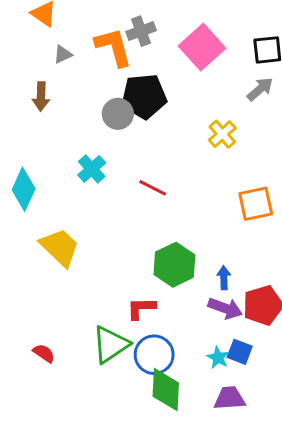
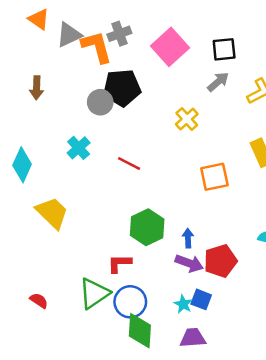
gray triangle: (63, 54) -> (69, 35), moved, size x1.6

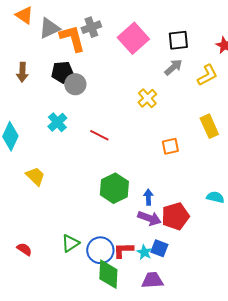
black pentagon: (122, 88) -> (62, 72), moved, size x0.7
orange square: (214, 177) -> (170, 146), size x0.7
yellow trapezoid: (52, 213) -> (35, 176), size x0.7
red L-shape: (119, 263) -> (123, 250), moved
green triangle: (94, 293) -> (70, 243), size x0.7

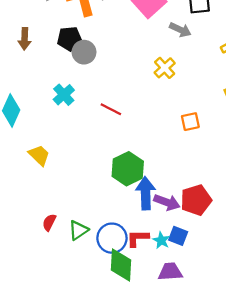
gray arrow: (173, 67) -> (180, 30), moved, turned 66
blue arrow: (148, 197) -> (146, 193), moved, size x1.8
red semicircle: (24, 249) -> (49, 222), moved, turned -98

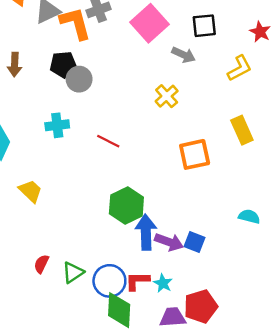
cyan cross: (64, 95) -> (57, 125), turned 35
orange square: (190, 122) -> (195, 154), size x1.5
red pentagon: (196, 200) -> (201, 306), moved
blue square: (178, 236) -> (195, 242), moved

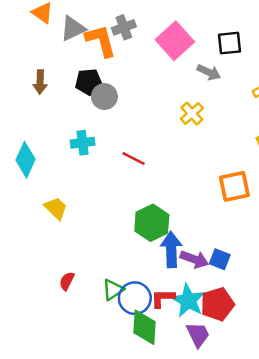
orange square: (195, 154) -> (234, 186), moved
green triangle: (73, 272) -> (113, 290), moved
cyan star: (163, 283) -> (188, 301), size x1.8
red pentagon: (201, 306) -> (217, 304), moved
purple trapezoid: (173, 317) -> (198, 335), turned 68

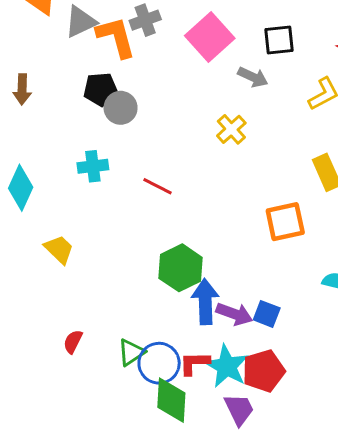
brown arrow: (40, 82) -> (22, 89), moved

